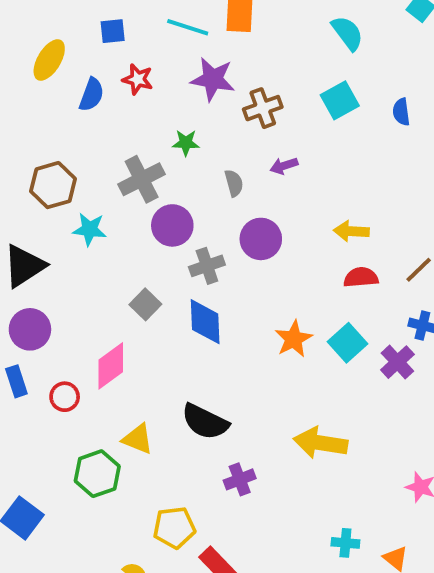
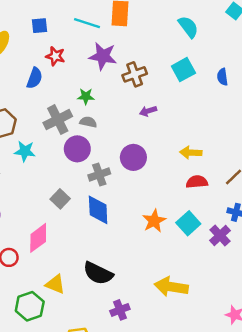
blue semicircle: (92, 95) -> (35, 78), moved
gray semicircle: (234, 183) -> (88, 122), moved, turned -63

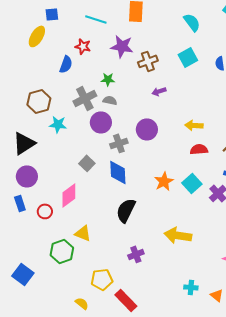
cyan line: (87, 23) -> (96, 19), moved
blue square: (39, 26) -> (52, 14), moved
black semicircle: (98, 273) -> (126, 210), moved, turned 90

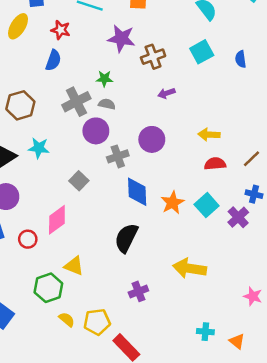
red star: (83, 46) -> (61, 30), moved
cyan star: (58, 124) -> (39, 148), moved
blue diamond: (118, 172) -> (137, 192), moved
yellow semicircle: (82, 303) -> (67, 319), moved

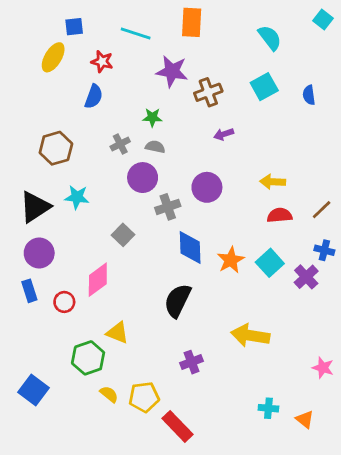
gray cross: (76, 102) -> (120, 144), size x0.6

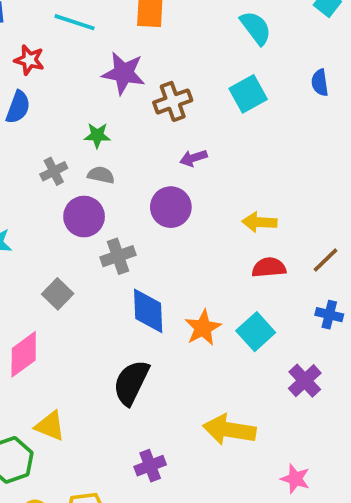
blue semicircle: (309, 95) -> (320, 83), moved
purple circle: (207, 187) -> (171, 207), moved
purple cross: (306, 277) -> (305, 381), moved
pink star: (323, 368) -> (295, 479), moved

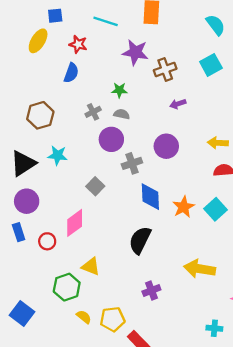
purple circle: (171, 207) -> (166, 146), moved

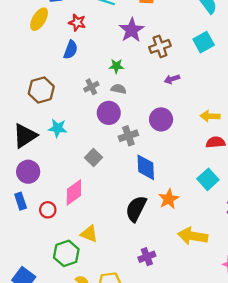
purple star: (135, 52) -> (132, 30), turned 30
orange star: (183, 207) -> (169, 199), moved

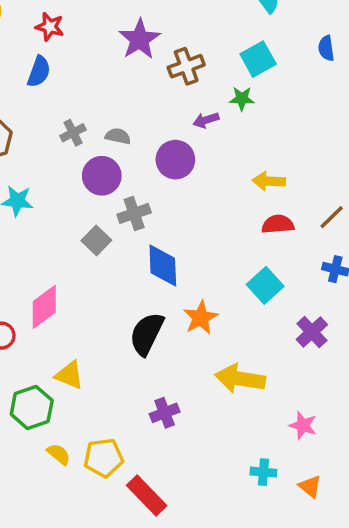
green star: (116, 66) -> (242, 99), moved
purple circle: (161, 119) -> (175, 160), moved
gray square: (94, 158) -> (96, 240), moved

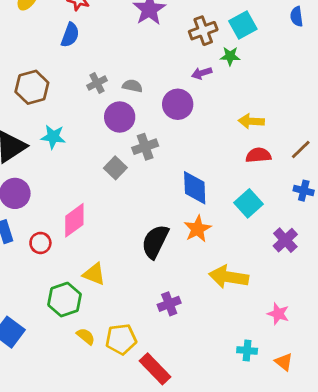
brown cross: (186, 66) -> (203, 31), moved
blue diamond: (163, 266) -> (195, 188), moved

